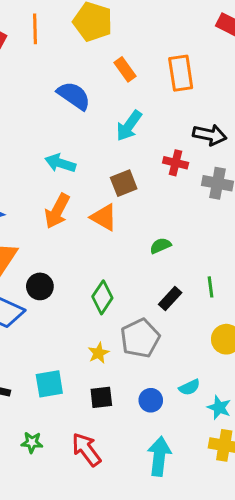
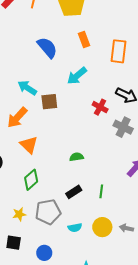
brown square: (124, 183) -> (49, 102), moved
orange triangle: (104, 217) -> (29, 145), moved
cyan semicircle: (189, 387) -> (75, 228), moved

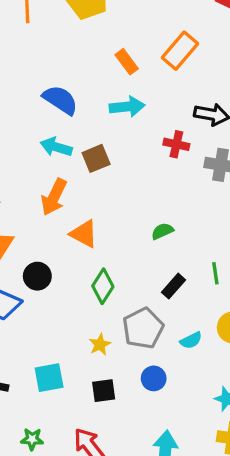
orange rectangle: (84, 39) -> (127, 62), moved
blue semicircle: (47, 48) -> (60, 100), moved
orange rectangle: (119, 51) -> (180, 51), turned 50
cyan arrow: (77, 76) -> (127, 107), turned -130
blue circle: (44, 253) -> (154, 378), moved

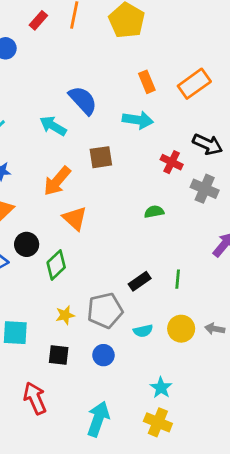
cyan arrow: (56, 147) -> (53, 126), moved
green semicircle: (162, 231) -> (154, 212), moved
green diamond: (103, 286) -> (56, 265), moved

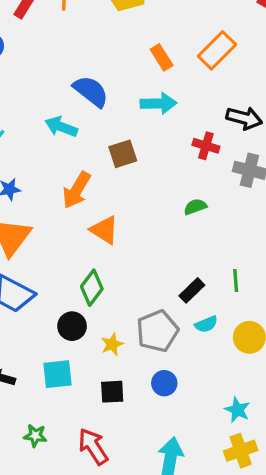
black circle: (27, 244) -> (72, 326), moved
cyan semicircle: (143, 331) -> (206, 324), moved
yellow cross: (158, 422) -> (241, 451), turned -32

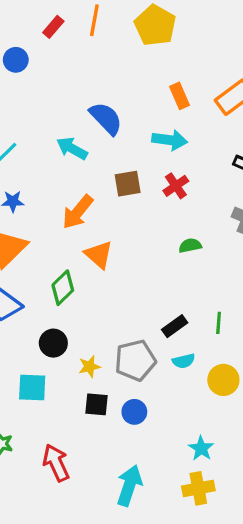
red cross: (206, 146) -> (176, 186), moved, turned 30
green diamond: (92, 288) -> (63, 288), moved
black square: (112, 392) -> (96, 404), moved

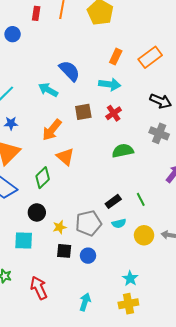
red rectangle: (53, 27) -> (36, 13), turned -32
orange rectangle: (179, 96) -> (116, 57), turned 49
green semicircle: (190, 246) -> (123, 151), size x1.5
green line: (219, 323) -> (141, 199), turned -32
cyan arrow: (129, 485) -> (85, 302), size x0.7

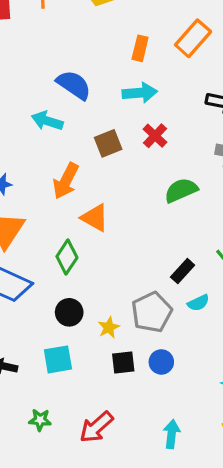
red arrow: (39, 288) -> (96, 427), turned -95

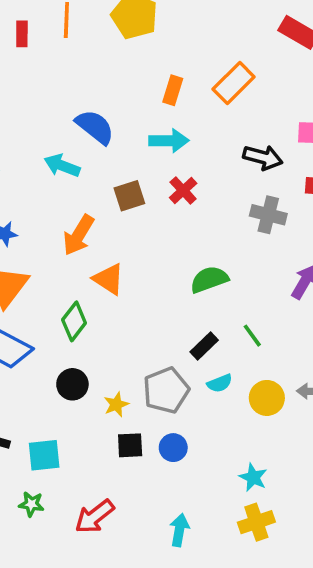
green semicircle: (181, 190) -> (209, 279), moved
cyan square: (58, 359) -> (44, 455), moved

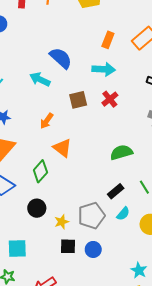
orange arrow: (79, 235) -> (47, 121), size x0.7
cyan semicircle: (220, 383) -> (123, 214), turned -32

